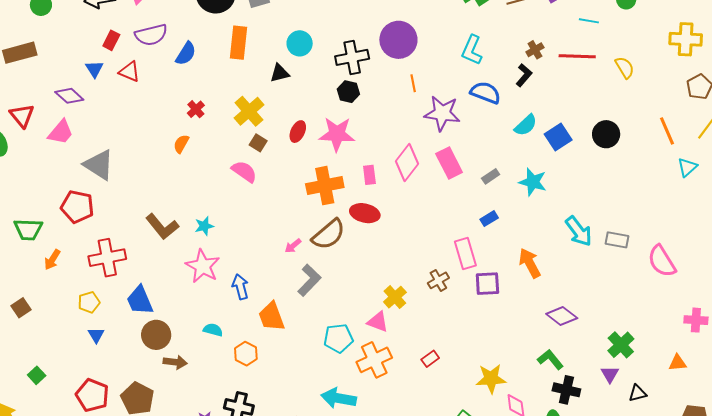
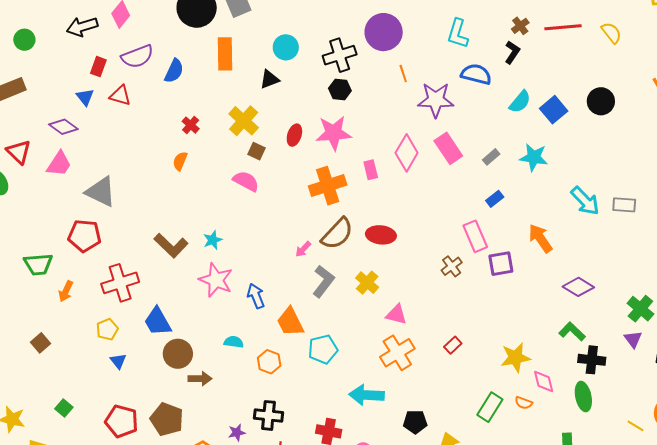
red ellipse: (365, 213) -> (381, 235), moved
yellow cross: (395, 297) -> (367, 283), moved
cyan pentagon: (338, 338) -> (323, 349), moved

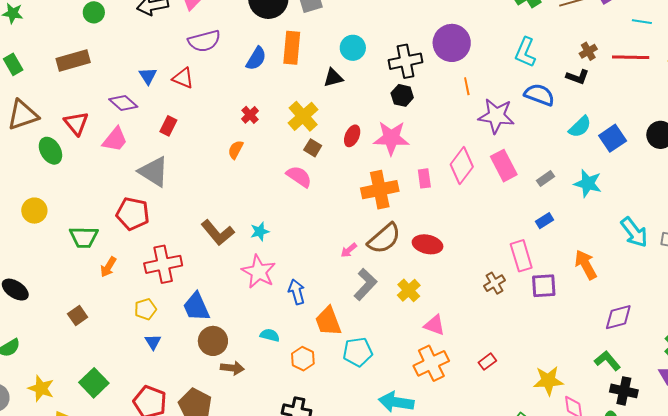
black L-shape: (512, 52) -> (578, 77), turned 70
red rectangle: (98, 67) -> (168, 126), moved
blue semicircle: (174, 71) -> (256, 59), moved
purple diamond: (578, 287) -> (618, 317), turned -52
green square: (64, 408) -> (94, 383), size x1.6

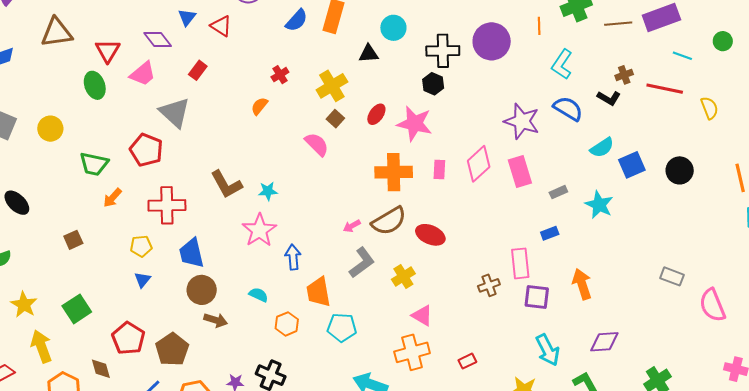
orange line: (467, 86) -> (539, 26), moved
green ellipse: (50, 151) -> (95, 85), moved
cyan arrow: (634, 232) -> (548, 350), moved

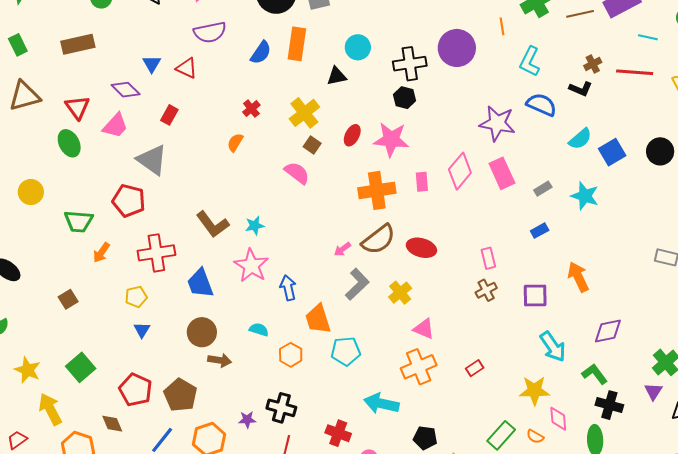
blue trapezoid: (192, 253) -> (200, 283), moved
pink rectangle: (520, 263) -> (488, 258), moved, size x0.7

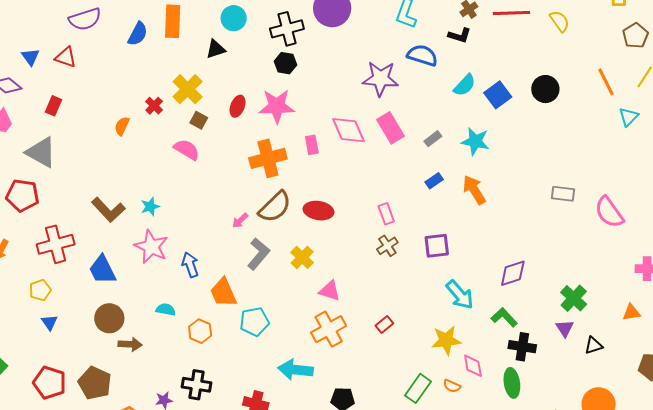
red cross: (251, 109) -> (154, 106), moved
pink diamond: (460, 171) -> (349, 130), turned -57
orange arrow: (578, 277) -> (474, 190), moved

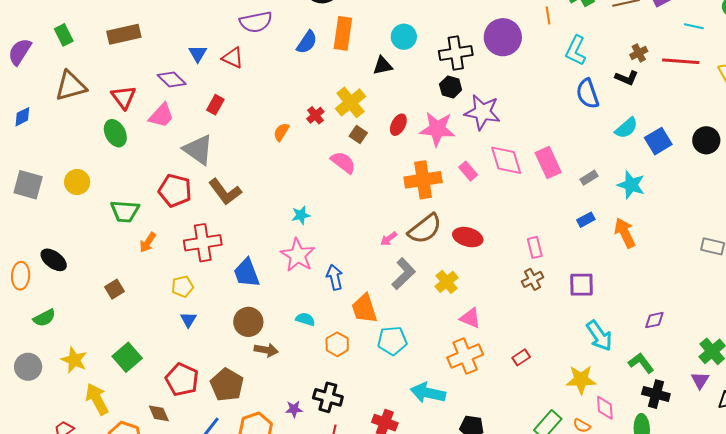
blue semicircle: (422, 55) -> (588, 94), turned -132
purple star: (380, 79) -> (482, 112), moved
pink rectangle: (312, 145) -> (468, 171), turned -36
brown L-shape: (108, 210) -> (225, 192), moved
purple diamond: (513, 273) -> (654, 320), size x0.7

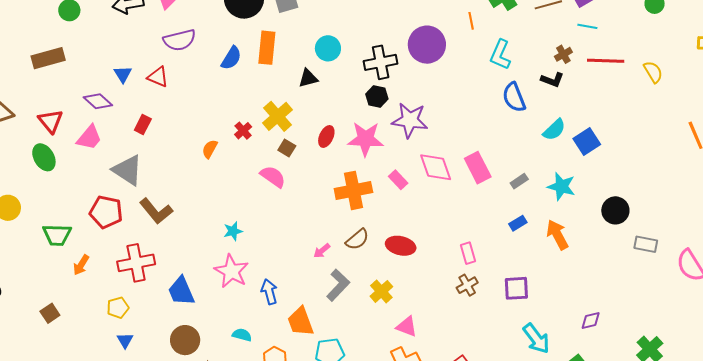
cyan line: (694, 26) -> (587, 26), moved
black circle: (706, 140) -> (615, 210), moved
brown semicircle: (425, 229) -> (357, 239), size x0.7

